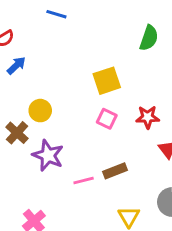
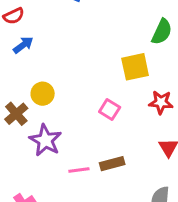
yellow square: (107, 81) -> (135, 67), moved
red star: (148, 117) -> (161, 102), moved

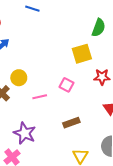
purple star: (45, 140) -> (25, 133), moved
pink line: (79, 170) -> (40, 97), moved

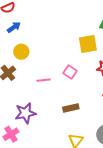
yellow circle: (19, 78) -> (21, 52), moved
purple star: (25, 133) -> (25, 113), turned 30

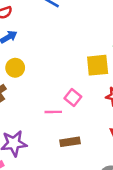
pink line: (44, 80) -> (53, 112), moved

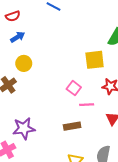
pink line: (53, 112) -> (87, 105), moved

